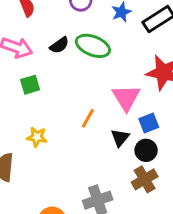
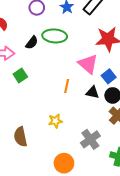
yellow star: (37, 137) -> (55, 121), moved
black triangle: (120, 138) -> (92, 92), turned -40

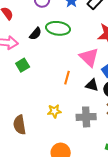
gray cross: (90, 139) -> (86, 117), moved, turned 30

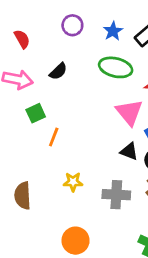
green ellipse: (58, 28) -> (116, 67), moved
orange line: (67, 78) -> (54, 137), moved

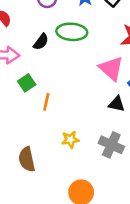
green ellipse: (116, 67) -> (72, 32), moved
gray cross: (116, 195) -> (111, 145), turned 30

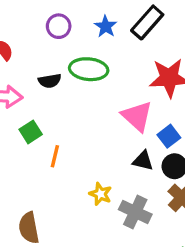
black semicircle: (41, 42) -> (50, 81), turned 42
yellow star: (70, 140) -> (100, 194), moved, turned 30

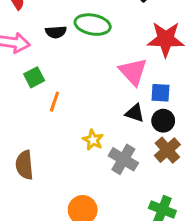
blue square: (169, 136) -> (161, 93), turned 36

